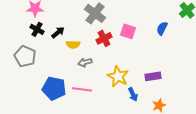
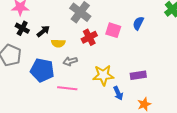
blue semicircle: (162, 28) -> (138, 23), moved
yellow star: (118, 76) -> (103, 75), turned -30
blue pentagon: (54, 88) -> (42, 70), moved

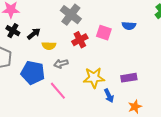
blue semicircle: (138, 23) -> (129, 26), turned -112
pink line: (67, 88) -> (58, 91), turned 42

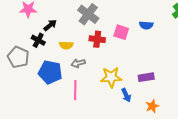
black cross: (13, 31) -> (38, 40), moved
black arrow: (34, 34) -> (50, 25), moved
red cross: (80, 40) -> (97, 39), turned 35
pink line: (58, 91) -> (75, 90), turned 42

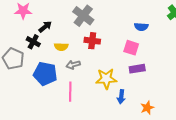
pink square: (121, 32) -> (131, 48), moved
purple rectangle: (146, 77) -> (137, 69), moved
blue arrow: (126, 95) -> (121, 97), turned 32

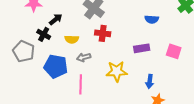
pink square: (131, 48) -> (174, 51), moved
purple rectangle: (137, 69) -> (142, 48), moved
blue arrow: (121, 97) -> (150, 81), moved

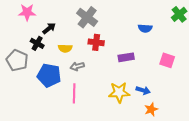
purple rectangle: (142, 48) -> (126, 57), moved
yellow star: (117, 71) -> (119, 92), moved
blue arrow: (150, 81) -> (143, 90), turned -80

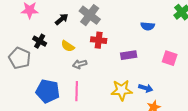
black arrow: (49, 28) -> (62, 19), moved
yellow semicircle: (65, 48) -> (68, 46), turned 32
blue pentagon: (49, 75) -> (48, 91), moved

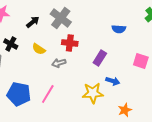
purple rectangle: (129, 55) -> (100, 58), turned -49
gray arrow: (80, 64) -> (59, 63), moved
blue arrow: (146, 88) -> (113, 81), moved
pink line: (77, 91) -> (48, 94), turned 30

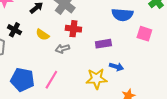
blue semicircle: (119, 29) -> (122, 15), size x1.5
purple rectangle: (100, 58) -> (103, 44), turned 49
pink square: (141, 61) -> (144, 34), moved

